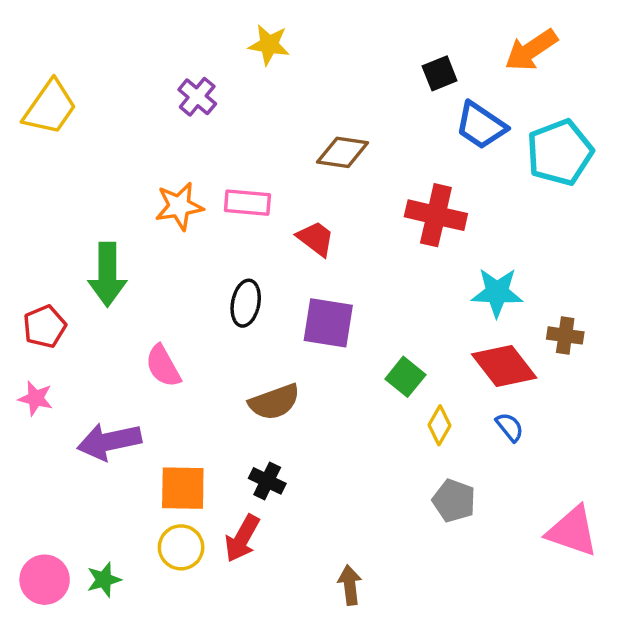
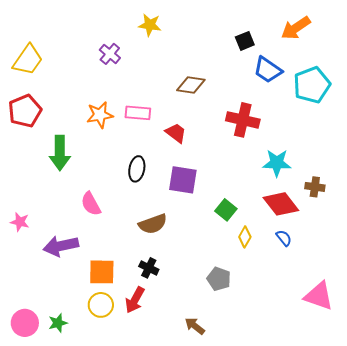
red pentagon: (45, 327) -> (25, 111), moved, size x1.4
gray pentagon: (454, 501) -> (219, 279), moved
brown arrow: (350, 585) -> (195, 326), turned -45

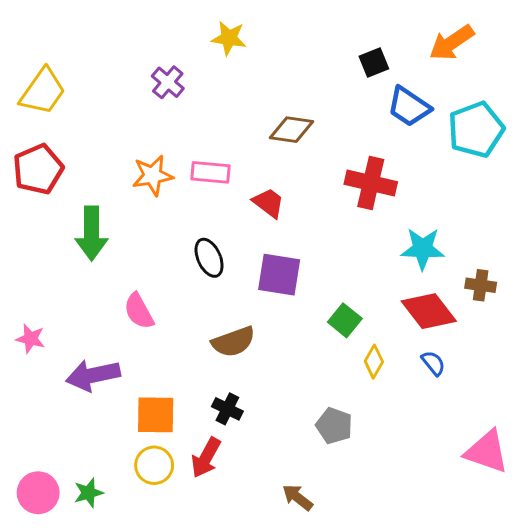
black ellipse: (137, 169) -> (209, 258), turned -35

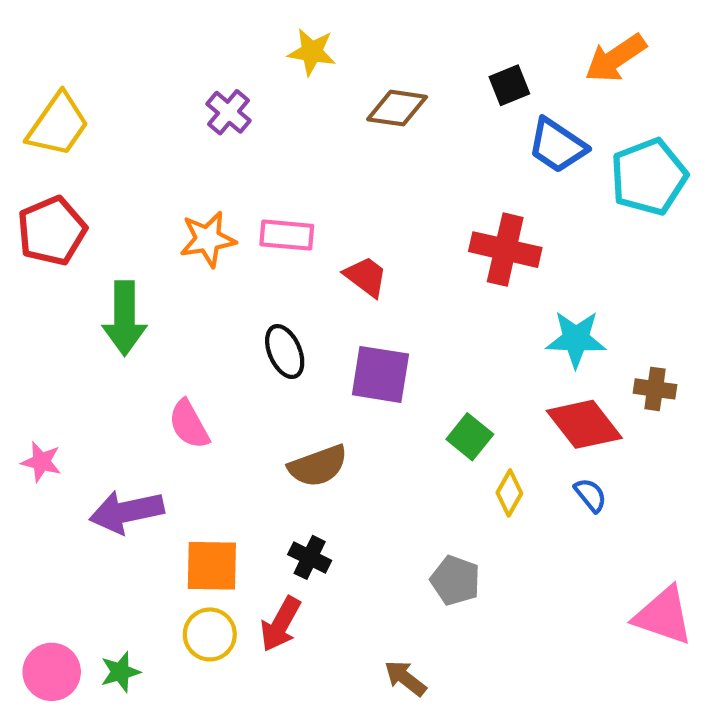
brown diamond: (291, 130) -> (397, 108), moved

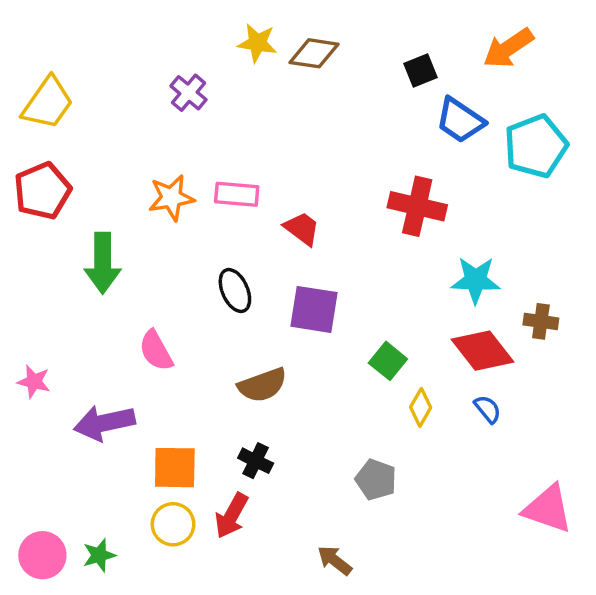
brown diamond: (397, 108) -> (314, 53), moved

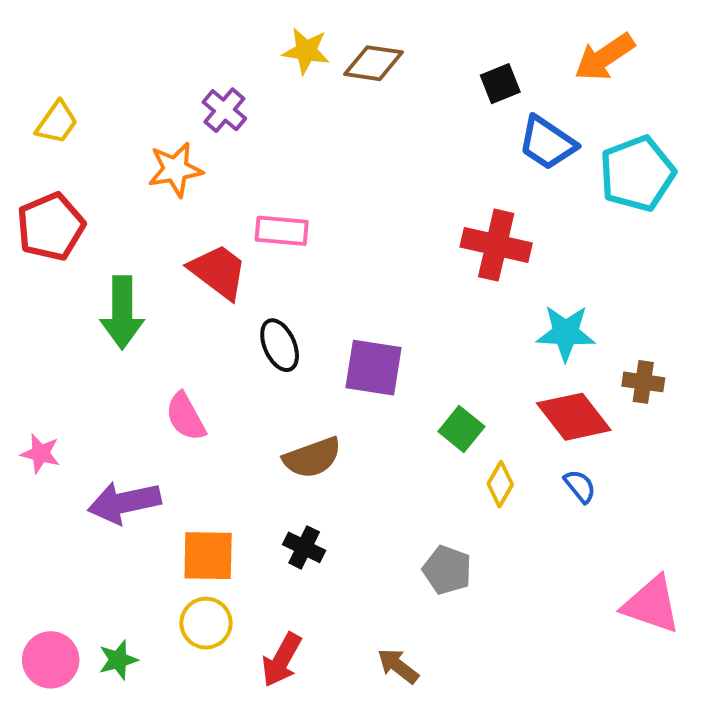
yellow trapezoid: (48, 103) -> (57, 122), size x0.7
orange star: (171, 198) -> (175, 169), moved
red trapezoid: (302, 229) -> (218, 272), moved, size x1.4
red arrow: (232, 516) -> (282, 660), moved

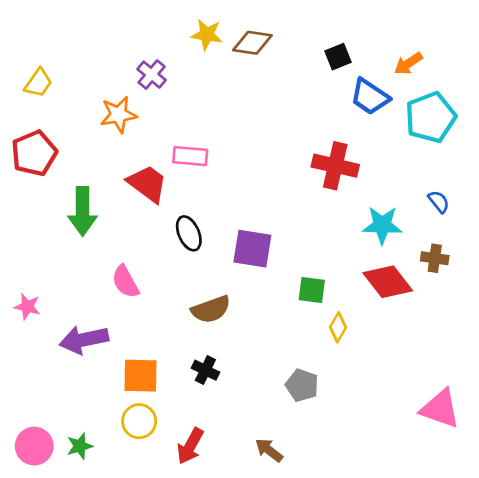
orange arrow: (604, 57) -> (408, 64), moved, size x0.7
green square: (461, 429) -> (312, 290), turned -32
blue semicircle: (580, 486) -> (439, 202), moved

